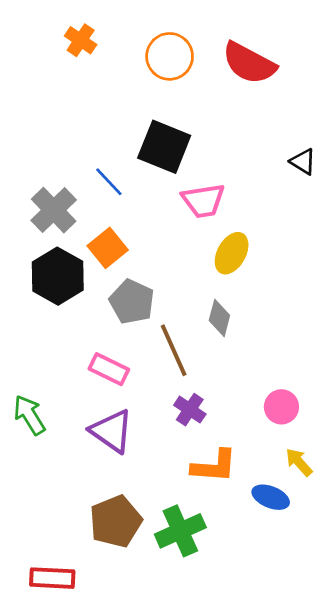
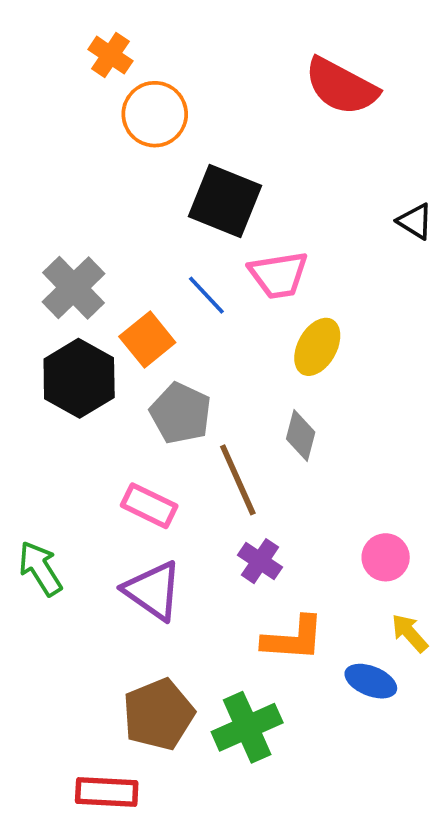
orange circle: (170, 56) -> (155, 114), moved
blue line: (109, 182) -> (206, 295), moved
red rectangle: (52, 578) -> (107, 792), moved

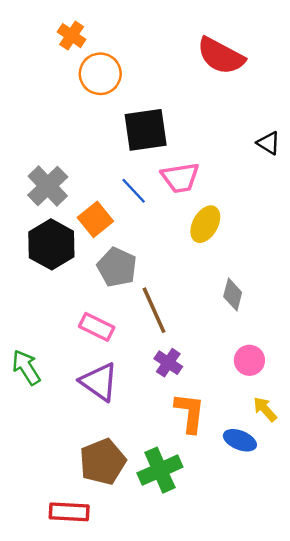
black square: (225, 201) -> (146, 130), turned -30
gray diamond: (301, 435) -> (233, 295), moved
orange L-shape: (293, 639) -> (190, 413), turned -87

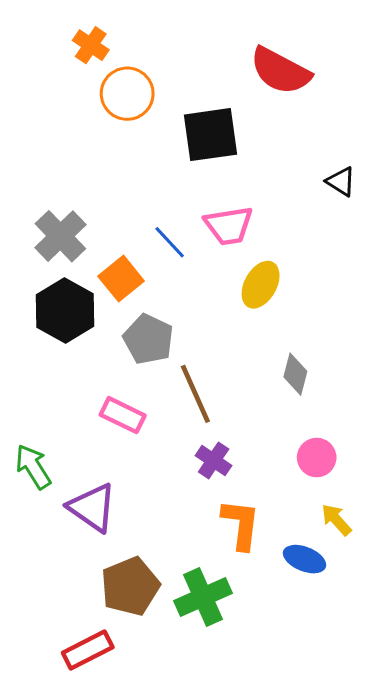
black square: (146, 130) -> (211, 135), moved
purple triangle: (99, 382) -> (92, 508), moved
red rectangle: (69, 512) -> (88, 650), turned -30

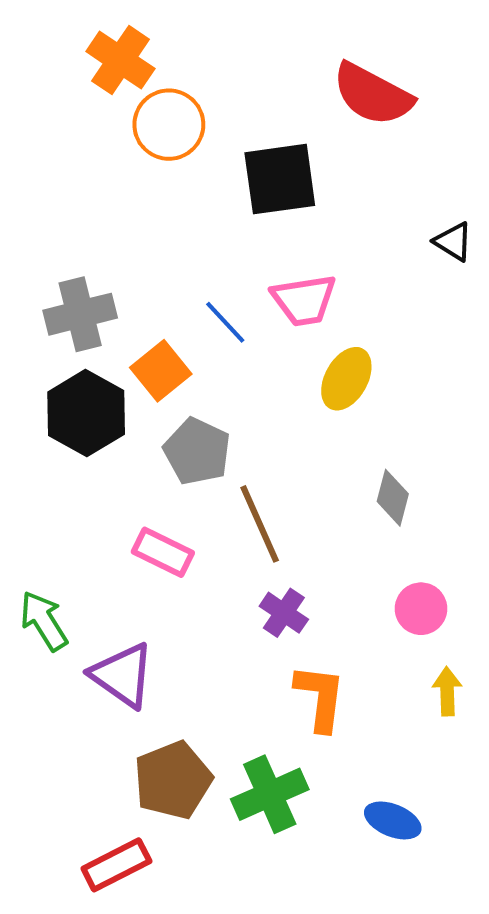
orange cross: (91, 45) -> (120, 60), size x1.4
gray cross: (60, 236) -> (80, 314), turned 30
yellow arrow: (336, 520) -> (447, 691), turned 40
blue ellipse: (305, 559) -> (393, 820), moved

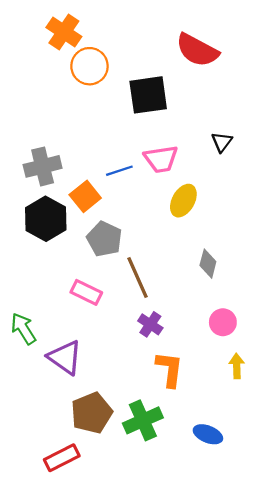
black triangle: (453, 242) -> (222, 142), moved, turned 35
blue line: (225, 322) -> (119, 171), turned -65

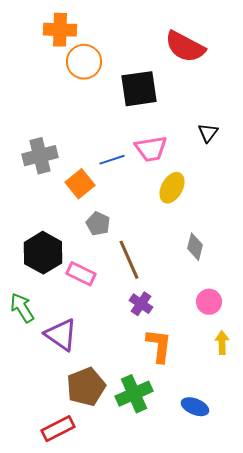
orange cross: (64, 32) -> (60, 30), turned -32
black hexagon: (46, 219) -> (43, 253), moved
gray pentagon: (104, 239) -> (98, 224), size x0.7

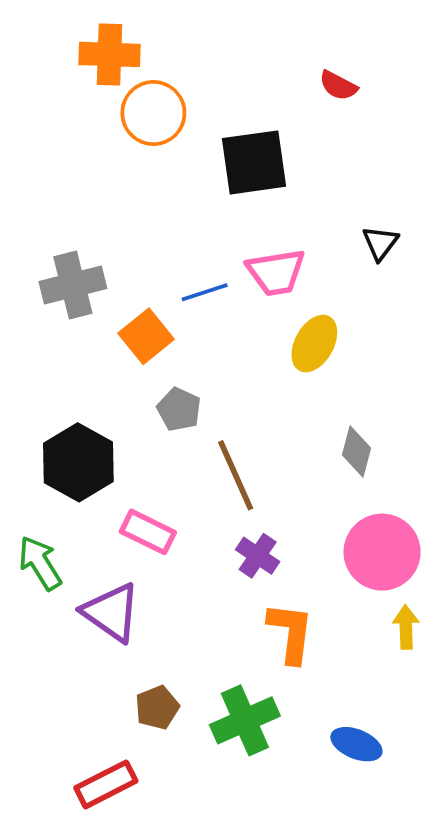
red semicircle: (185, 47) -> (338, 86), size x0.5
pink rectangle: (81, 274) -> (148, 532), moved
pink circle: (209, 302) -> (382, 552), size x1.6
brown pentagon: (86, 387) -> (157, 708), size x0.6

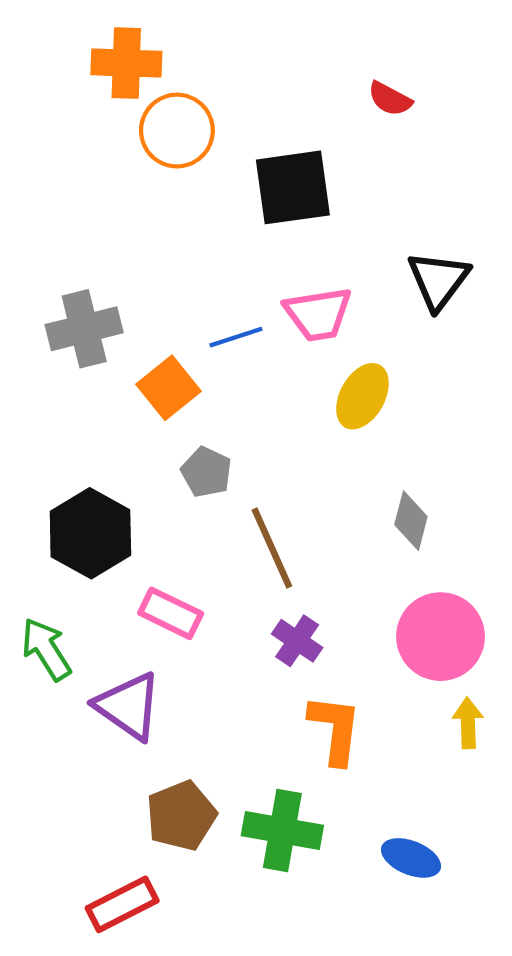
black triangle: (380, 243) -> (438, 280), size x1.5
brown pentagon: (157, 708) -> (181, 816), size x1.4
green cross: (245, 720) -> (282, 831), turned 34

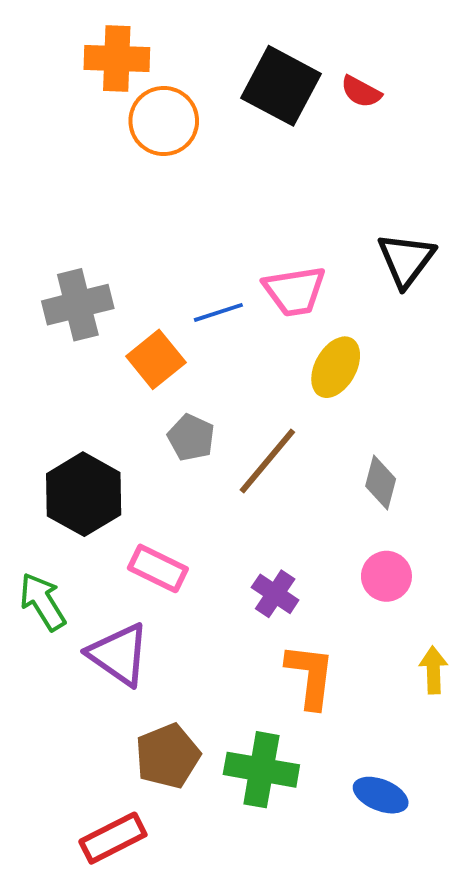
black square: (293, 187) -> (281, 86), moved, turned 36
brown line: (272, 548) -> (267, 461), moved, turned 64
pink circle: (440, 637) -> (386, 576), moved, size x0.6

